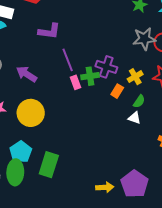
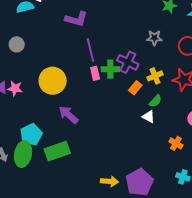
gray star: (144, 39) -> (154, 38), moved, size x0.7
purple arrow: (27, 74) -> (68, 115), moved
yellow circle: (31, 113) -> (53, 81), moved
green rectangle: (49, 165) -> (57, 151), turned 45

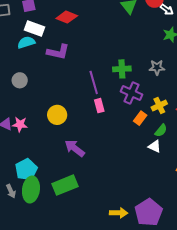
purple L-shape: (76, 19) -> (58, 52), moved
green cross: (110, 69) -> (122, 69), moved
yellow circle: (53, 81) -> (57, 115), size x0.7
cyan pentagon: (31, 134) -> (26, 169), moved

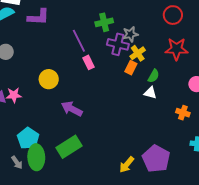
gray star: (157, 67) -> (130, 34), moved
yellow cross: (159, 106) -> (138, 53), moved
yellow arrow: (119, 213) -> (127, 165), turned 138

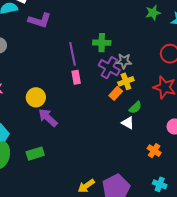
yellow circle: (49, 79) -> (36, 97), moved
green rectangle: (69, 147) -> (35, 154), size x0.7

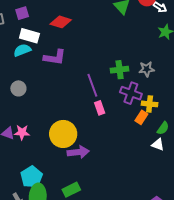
gray star: (124, 61) -> (147, 69), moved
yellow cross: (126, 81) -> (150, 104), turned 35
yellow circle: (36, 97) -> (63, 134), size x1.4
purple arrow: (48, 118) -> (78, 152), turned 140

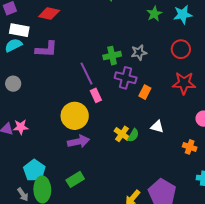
yellow cross: (150, 104) -> (122, 134), moved, turned 35
orange rectangle: (141, 117) -> (145, 92), moved
green semicircle: (163, 128) -> (133, 135), moved
yellow circle: (63, 134) -> (75, 116), moved

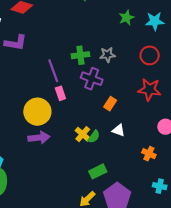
orange rectangle: (145, 92) -> (110, 104), moved
green rectangle: (75, 179) -> (98, 171), moved

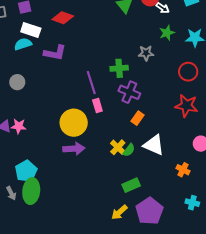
gray star: (107, 55) -> (146, 53), moved
orange rectangle: (110, 104) -> (138, 118), moved
white triangle: (119, 130) -> (154, 145), size x1.6

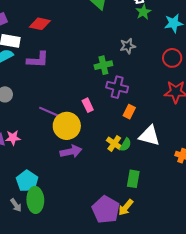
green star: (167, 33) -> (143, 12), moved
purple line: (91, 83) -> (50, 112), moved, turned -40
green rectangle: (131, 185) -> (133, 179), turned -48
purple pentagon: (149, 211) -> (106, 210), moved

